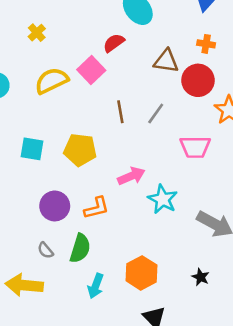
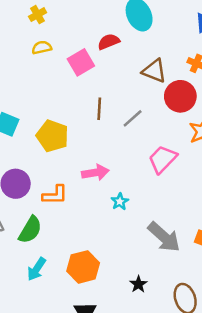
yellow semicircle: (51, 81) -> (42, 47), moved, size x0.6
pink trapezoid: (195, 147) -> (163, 159), turned 120
cyan star: (163, 199) -> (120, 202), size x0.6

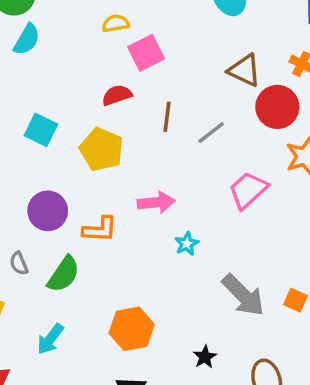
red semicircle: (109, 42) -> (117, 95), moved
yellow semicircle: (42, 47) -> (116, 23), moved
cyan arrow: (37, 269) -> (50, 339), moved

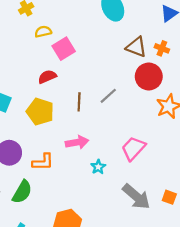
brown triangle: (244, 70) -> (136, 47), moved
brown line: (167, 117) -> (79, 102), moved
pink trapezoid: (248, 190) -> (133, 148), moved

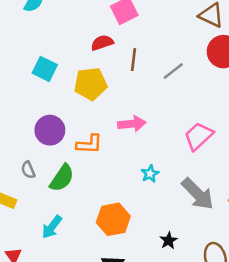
brown line: (79, 102) -> (134, 60), moved
yellow pentagon: (40, 112) -> (91, 84), turned -30
cyan star: (98, 167) -> (150, 174), moved

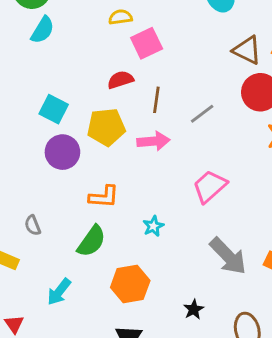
pink arrow: (132, 124) -> (153, 141), moved
purple circle: (50, 130) -> (62, 152), moved
pink trapezoid: (199, 136) -> (210, 186), moved
cyan star: (150, 174) -> (153, 226), moved
green semicircle: (62, 178) -> (92, 241), moved

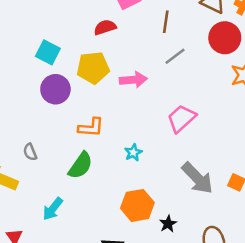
brown line: (156, 100) -> (166, 22), moved
orange hexagon: (130, 284) -> (137, 205), moved

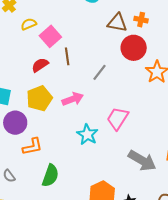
brown line: (166, 22) -> (67, 56), moved
orange L-shape: (91, 127) -> (32, 147), moved
cyan star: (133, 153) -> (87, 134), moved, size x1.5

